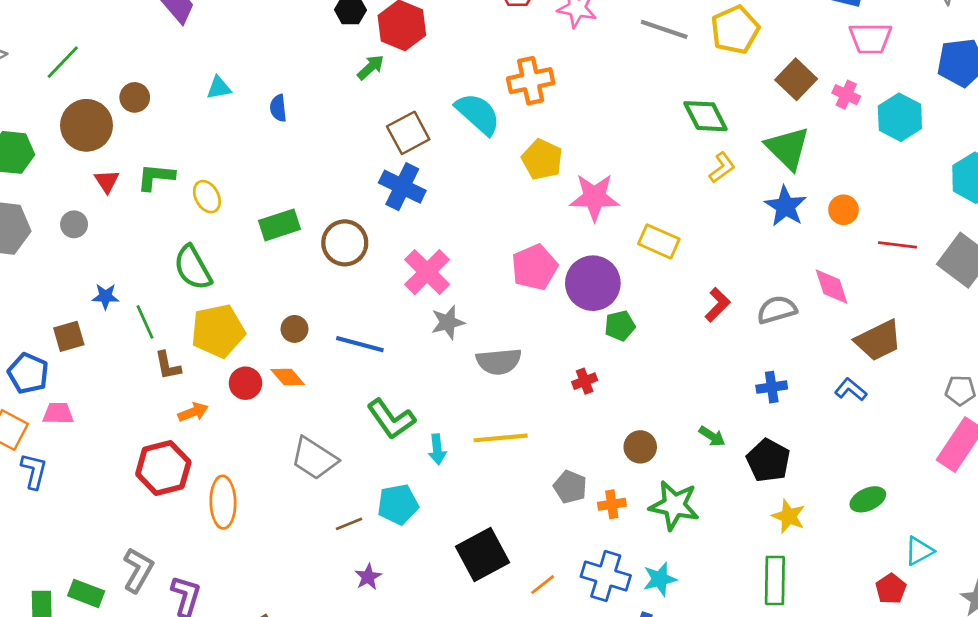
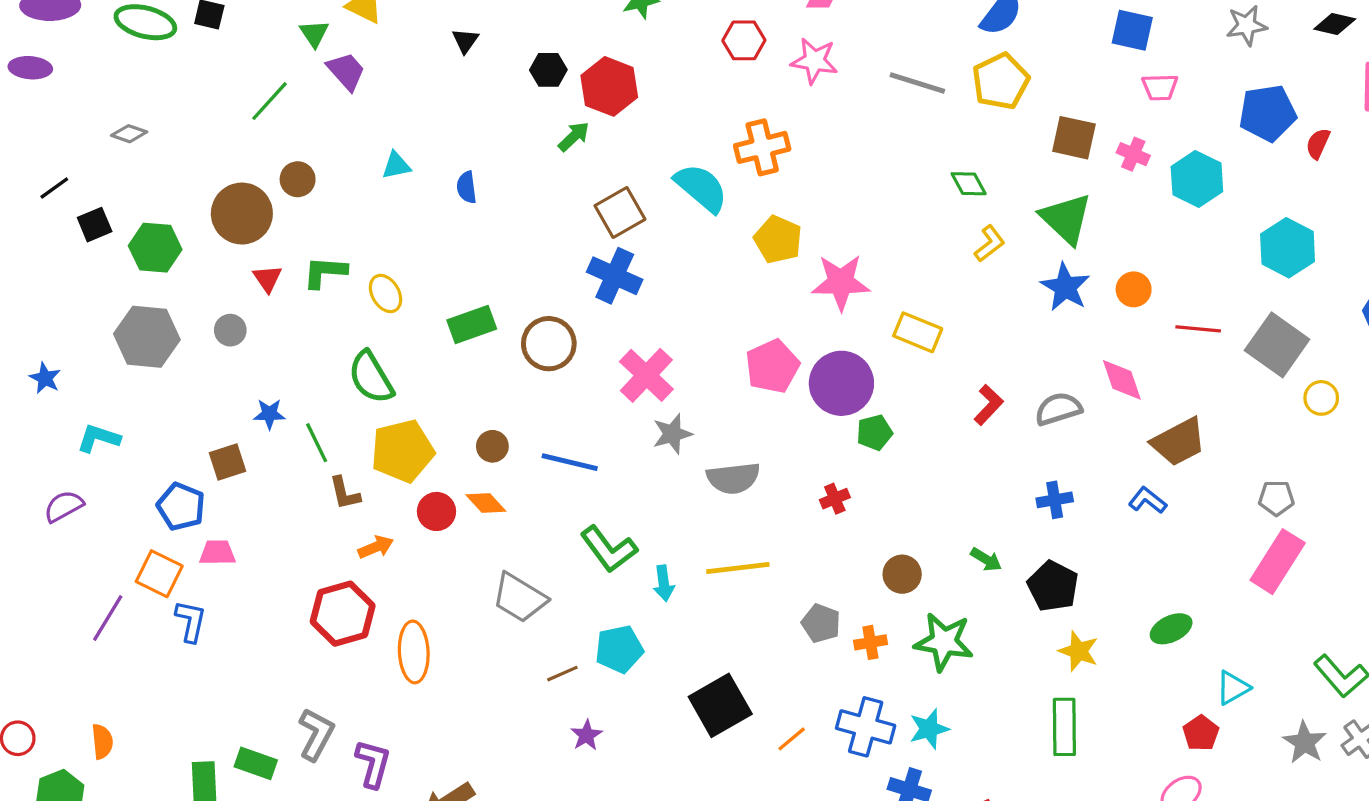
pink trapezoid: (870, 38) -> (1160, 87), size x0.7
green line: (63, 62) -> (270, 101), moved
brown square: (796, 79) -> (1074, 138), turned -30
green diamond: (706, 116) -> (969, 184), size x0.7

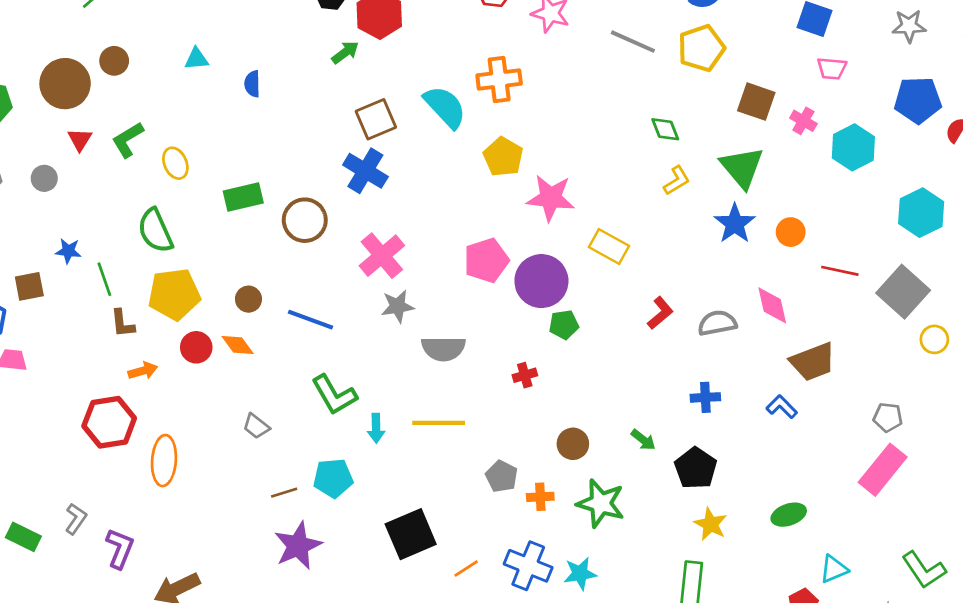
green L-shape: (325, 272) -> (128, 140), turned -42
gray trapezoid: (520, 598) -> (256, 426), size x0.6
gray L-shape: (316, 734) -> (76, 519), size x0.7
purple star: (587, 735) -> (298, 546), size x1.8

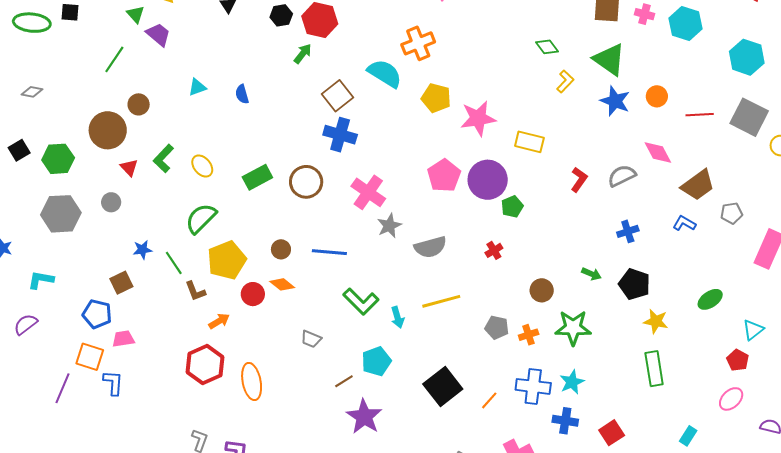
green semicircle: (155, 231) -> (201, 218), turned 84
gray pentagon: (888, 417) -> (732, 213), moved

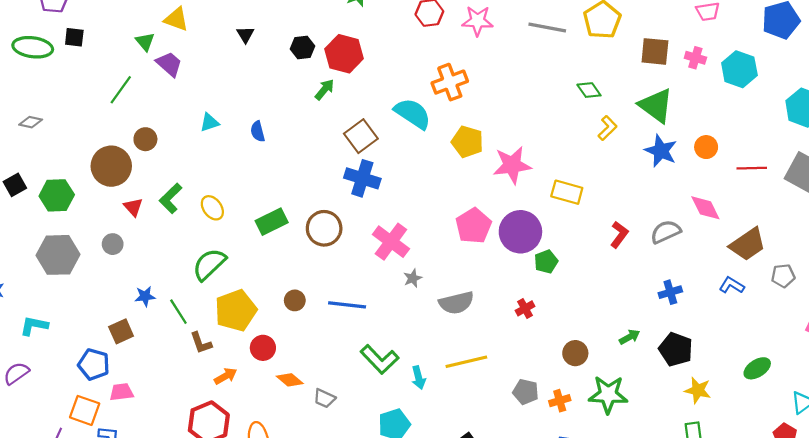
gray star: (389, 226) -> (413, 278), size x0.7
green arrow: (591, 274) -> (630, 337), turned -54
orange diamond: (282, 284) -> (290, 380), moved

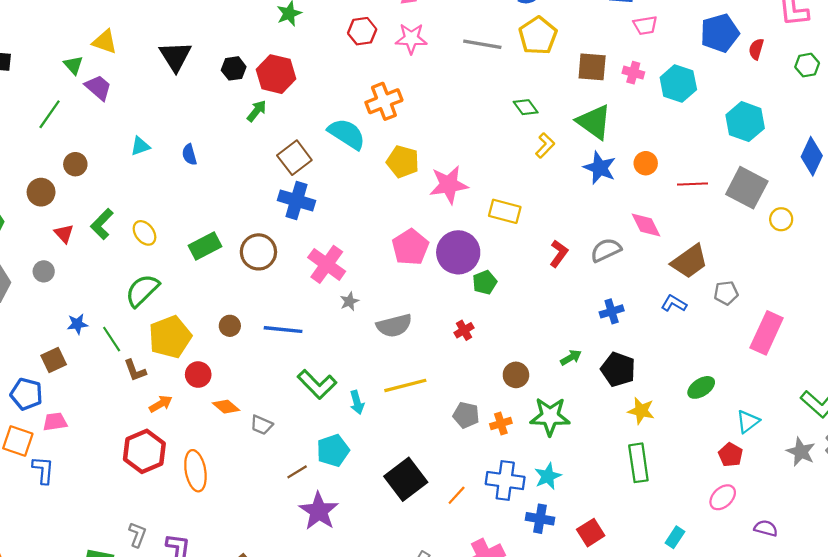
black triangle: (245, 35) -> (175, 56), size x1.8
brown circle: (111, 166) -> (41, 192), size x0.7

